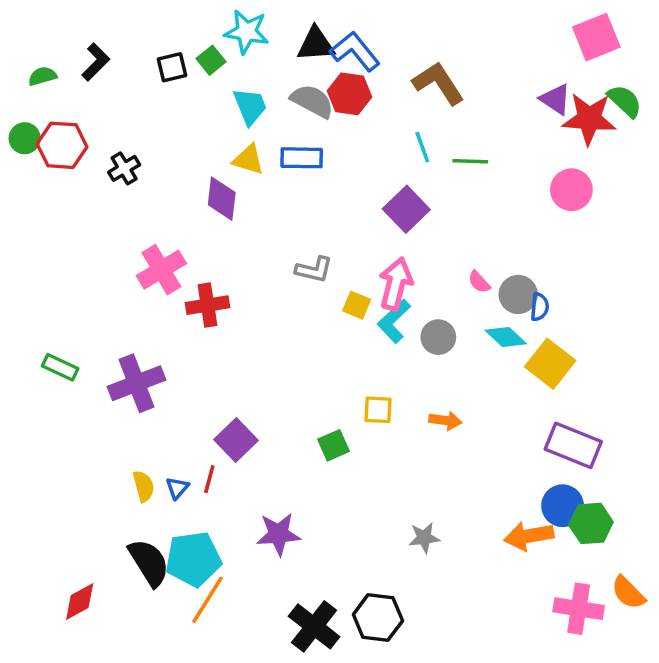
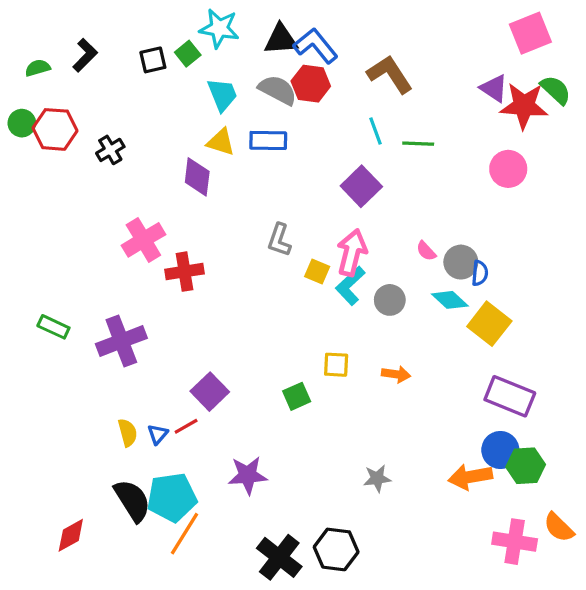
gray L-shape: (314, 270) -> (279, 240), turned 96
red line: (209, 479) -> (186, 426), turned 45

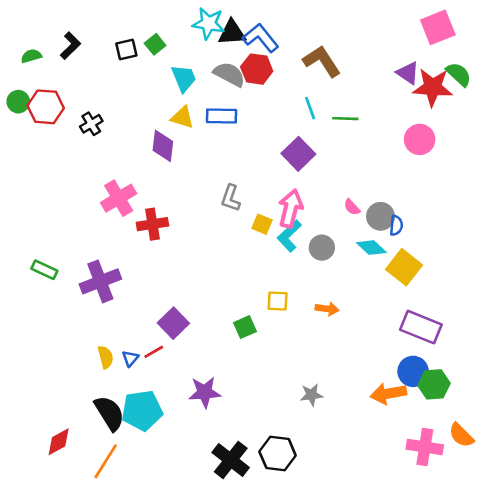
cyan star: (219, 28) -> (208, 23), moved
orange line: (185, 534) -> (106, 461), moved

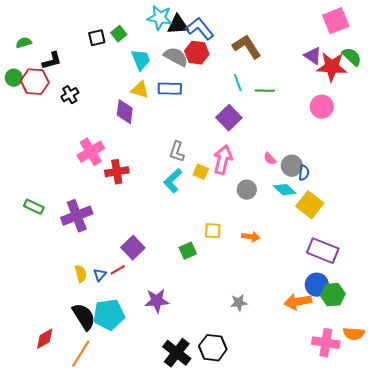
black L-shape: (70, 46) -> (52, 61), moved, turned 30
cyan L-shape: (289, 236) -> (173, 181), moved
orange semicircle: (461, 435) -> (354, 334), turned -40

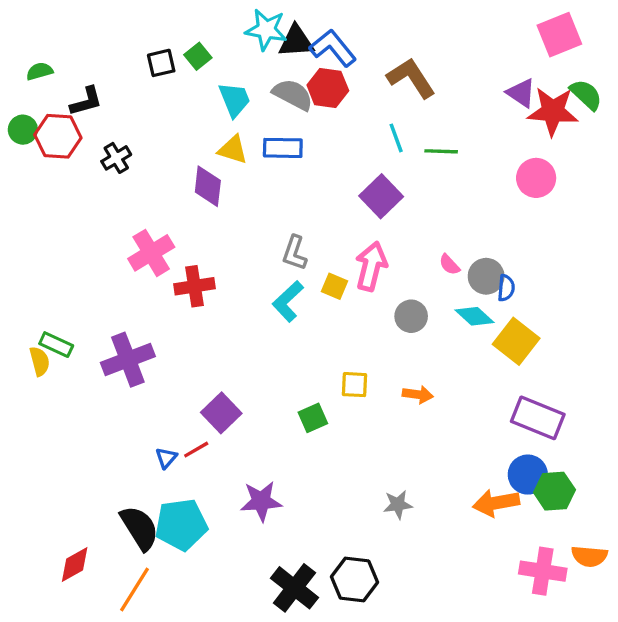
yellow semicircle: (81, 274) -> (40, 361), moved

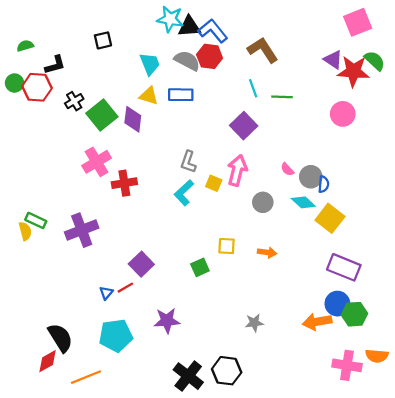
green square: (198, 56) -> (102, 115), moved, size x1.8
black semicircle: (140, 528) -> (60, 338), moved
orange line: (135, 590) -> (86, 377), turned 36

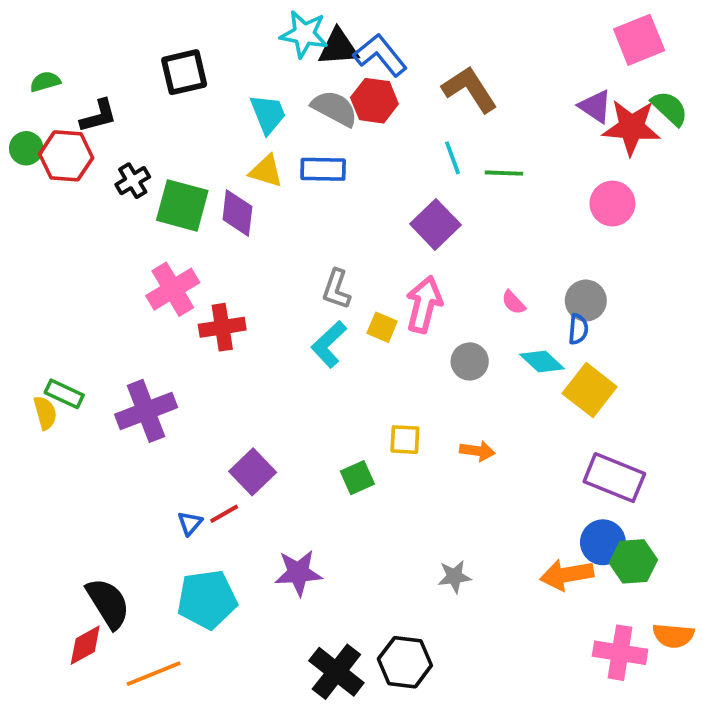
black square: (103, 40) -> (184, 72), size x1.4
green square: (102, 115) -> (182, 205), turned -36
gray circle: (311, 177) -> (586, 301), moved

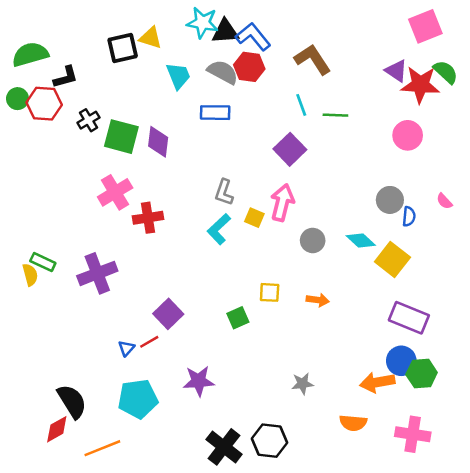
green semicircle: (45, 82) -> (30, 54), size x1.8
yellow triangle: (266, 171) -> (151, 38), moved
pink semicircle: (513, 302) -> (444, 201), moved
blue semicircle: (578, 329) -> (409, 216), moved
orange semicircle: (673, 636) -> (353, 423), moved

